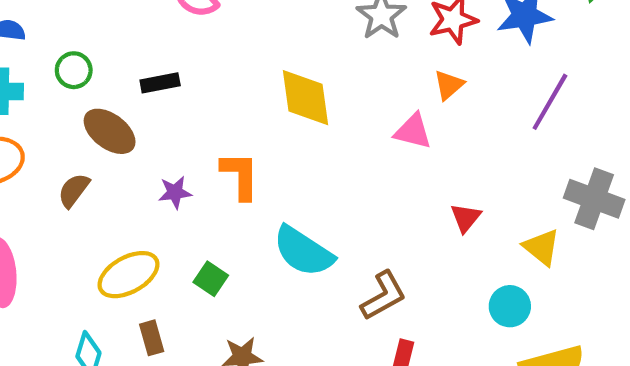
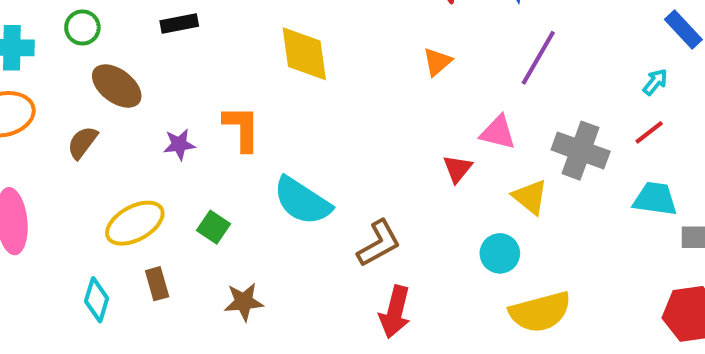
black rectangle: (160, 83) -> (179, 23), moved
orange triangle: (449, 85) -> (437, 62), moved
pink triangle: (413, 131) -> (498, 132), moved

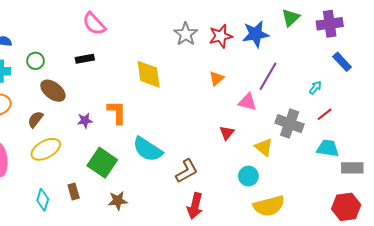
cyan arrow: (655, 82) -> (315, 88), moved
pink triangle: (498, 132) -> (247, 102), moved
yellow ellipse: (135, 223) -> (46, 149), moved
green square: (213, 227) -> (102, 163), size x1.8

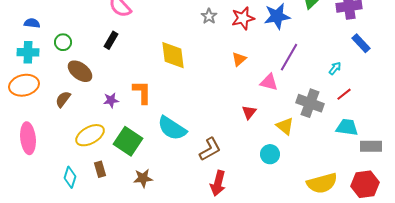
gray star: (186, 34) -> (209, 16), size x0.7
black rectangle: (85, 59) -> (111, 40), turned -48
yellow ellipse: (46, 149) -> (90, 135), moved
yellow semicircle: (269, 206) -> (322, 183), moved

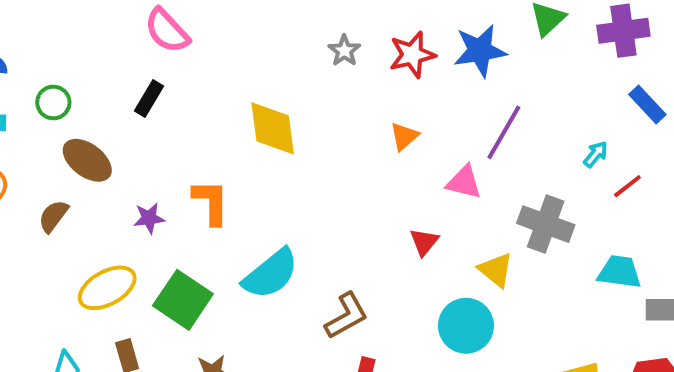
red line: (344, 94) -> (627, 186), moved
cyan semicircle: (172, 128) -> (271, 274), turned -72
cyan circle: (270, 154) -> (466, 326), size x1.4

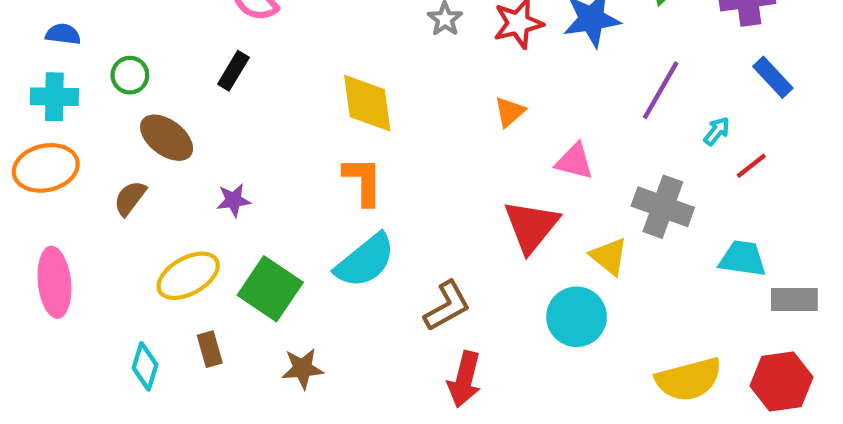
purple line: (504, 132) -> (661, 90), moved
orange L-shape: (211, 202) -> (363, 181), moved
red triangle: (424, 242) -> (531, 226), size x1.8

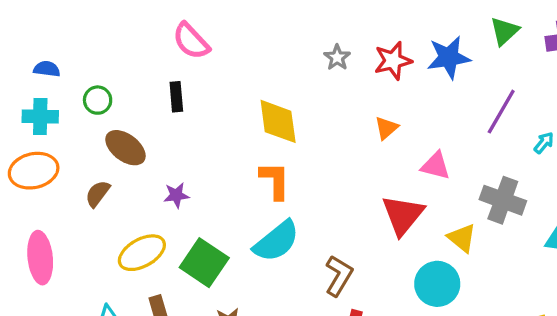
black rectangle: (233, 71) -> (176, 97), turned -36
brown L-shape: (447, 306) -> (339, 276), turned -30

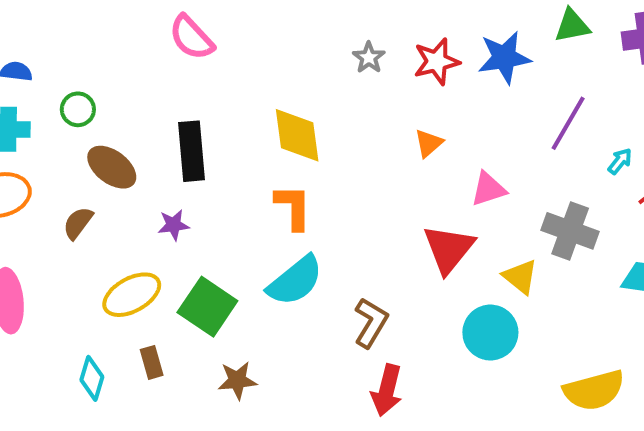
green triangle: (505, 31) -> (572, 26), turned 32
black rectangle: (176, 97) -> (191, 151), moved, size x1.6
pink triangle: (436, 166) -> (488, 189), turned -32

